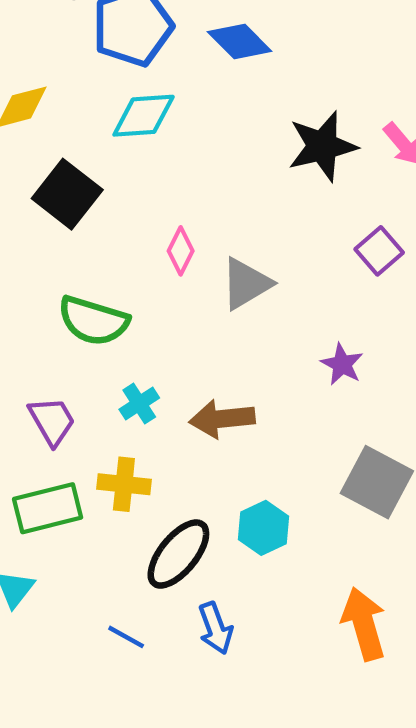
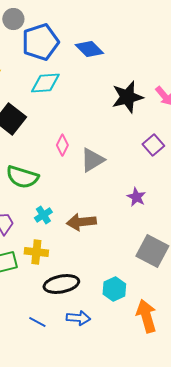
cyan hexagon: (264, 528) -> (114, 289), moved
black ellipse: (178, 554) -> (61, 284), turned 40
blue arrow: (216, 628) -> (78, 318), turned -65

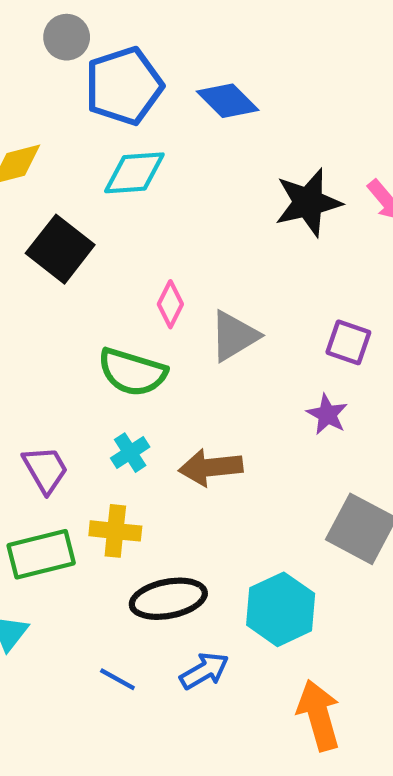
purple square: (153, 145) -> (348, 342), moved, turned -30
green semicircle: (22, 177) -> (132, 372), moved
cyan hexagon: (114, 289) -> (281, 609), size x1.4
orange arrow: (146, 316) -> (319, 715), moved
blue arrow: (78, 318) -> (204, 671), turned -35

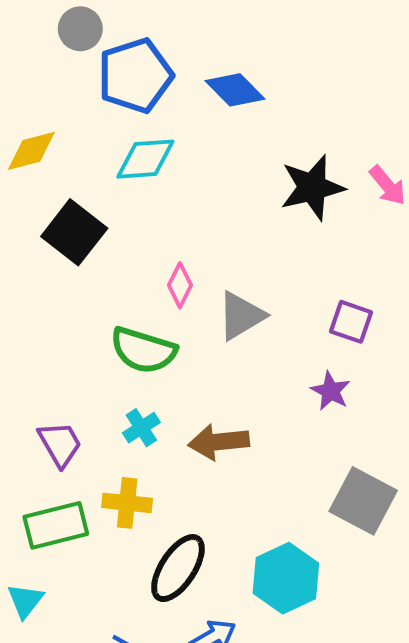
black ellipse: (168, 599) -> (178, 568), turned -46

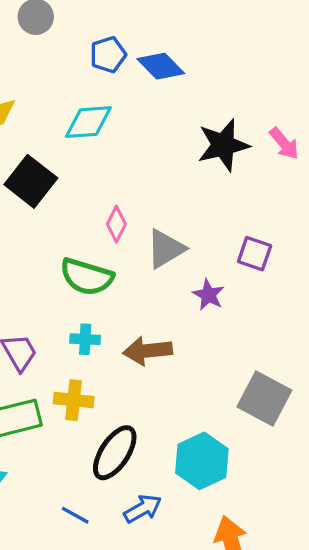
blue pentagon: (135, 76) -> (108, 55), moved, size x0.6
purple star: (331, 391) -> (208, 295), moved
cyan cross: (141, 428) -> (85, 339), turned 36

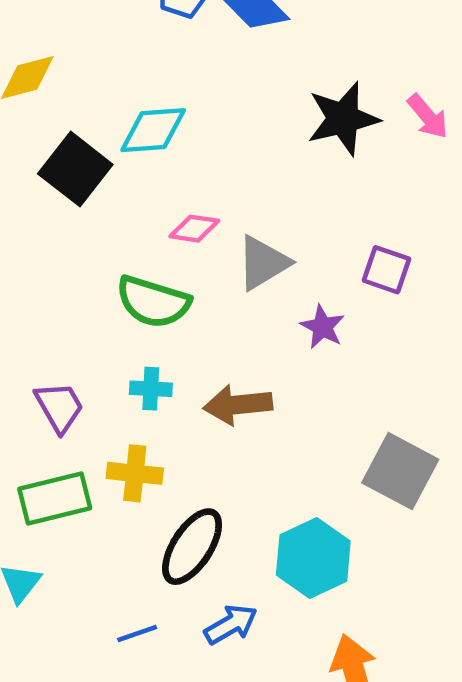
cyan diamond: (88, 122) -> (153, 130), moved
pink diamond: (116, 224) -> (194, 229), turned 72
blue line: (75, 515) -> (137, 634), turned -48

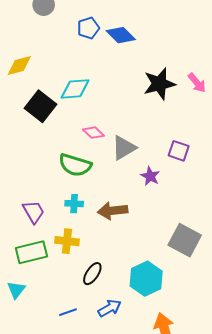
pink diamond: (194, 229) -> (93, 133), turned 35
black ellipse: (192, 547) -> (92, 274), size x0.7

